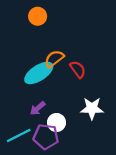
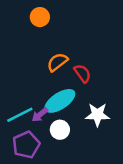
cyan ellipse: (39, 73) -> (60, 101), moved
cyan line: (19, 136) -> (20, 115), moved
purple pentagon: (46, 137) -> (26, 145), moved, turned -30

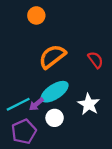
orange semicircle: (57, 62) -> (52, 56), size x1.4
red semicircle: (82, 73) -> (96, 60), moved
white star: (97, 115) -> (89, 104), turned 30

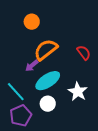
orange circle: (36, 15) -> (32, 22), moved
cyan line: (18, 104) -> (16, 92), turned 75
purple arrow: (36, 104) -> (32, 66), moved

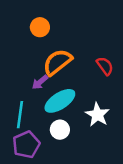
cyan line: (16, 92) -> (20, 115), turned 50

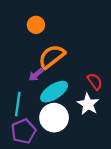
red semicircle: (105, 66) -> (95, 81), moved
white circle: (60, 130) -> (54, 118), size x1.6

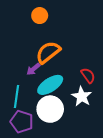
orange circle: (36, 25) -> (40, 16), moved
purple pentagon: (24, 131) -> (22, 122), turned -30

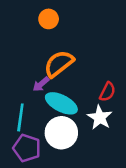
red semicircle: (88, 75) -> (107, 92), turned 63
cyan ellipse: (50, 85) -> (61, 103), turned 60

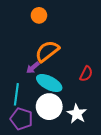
white star: (100, 117) -> (77, 114), moved

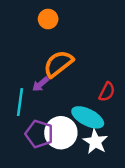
cyan ellipse: (49, 83) -> (88, 117), moved
cyan line: (16, 94) -> (20, 102), moved
purple pentagon: (22, 119) -> (39, 134), moved

